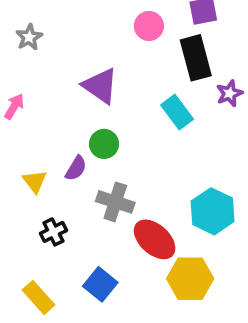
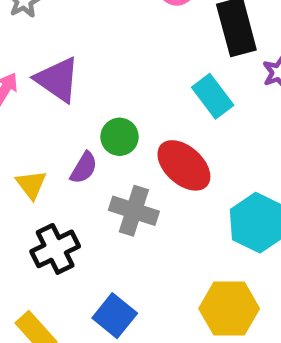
purple triangle: (100, 86) -> (57, 80), moved
black cross: (53, 232) -> (55, 249), size x1.4
red ellipse: (155, 239) -> (184, 165), moved

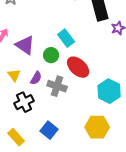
purple triangle: (57, 80) -> (25, 45), moved
cyan rectangle: (213, 96) -> (66, 38), moved
purple semicircle: (84, 168) -> (36, 78), moved

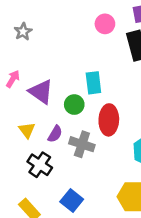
cyan rectangle: (66, 38) -> (93, 83), turned 30
red ellipse: (78, 67) -> (109, 120), turned 50
black cross: (24, 102) -> (40, 165), turned -30

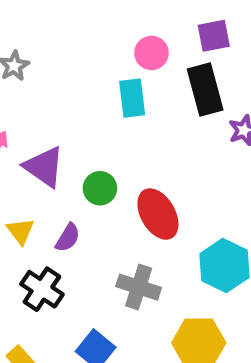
cyan rectangle: (93, 83) -> (132, 98), moved
red ellipse: (109, 120) -> (158, 214), turned -32
gray cross: (82, 144) -> (139, 287), moved

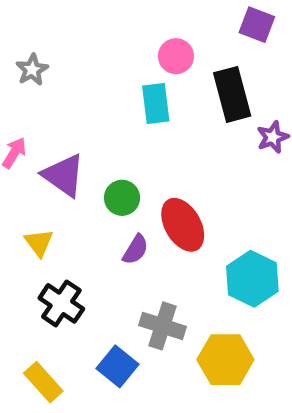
purple square: (214, 36) -> (257, 25), moved, turned 32
purple semicircle: (68, 238) -> (136, 250), moved
gray cross: (139, 287) -> (162, 326), moved

